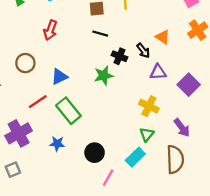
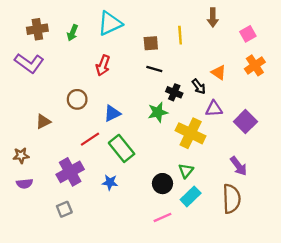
yellow cross: (149, 106) -> (191, 133), moved, size x1.4
green triangle: (147, 134) -> (186, 171), moved
black circle: (95, 153) -> (162, 184), moved
pink line: (108, 178) -> (162, 217), turned 36

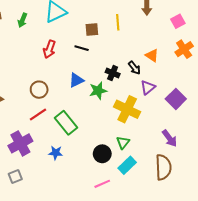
black line: (154, 69) -> (82, 48), moved
brown circle: (77, 99) -> (39, 90), moved
purple triangle: (214, 109) -> (148, 88), turned -35
blue triangle: (112, 113) -> (76, 80), moved

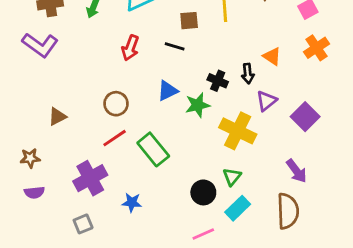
black arrow: (134, 68) -> (248, 74), turned 32
blue star: (56, 153) -> (132, 202), moved

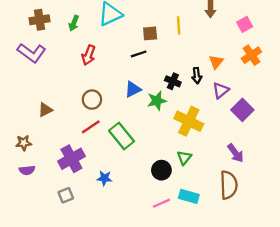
black line: (175, 46) -> (139, 54), turned -35
red arrow: (130, 48) -> (89, 55), moved
orange triangle: (272, 56) -> (216, 62), turned 35
purple triangle: (266, 101) -> (221, 90), moved
cyan rectangle: (238, 208) -> (189, 196), moved, turned 60

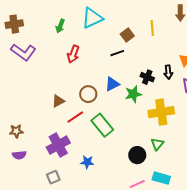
brown cross: (40, 20) -> (14, 24), moved
brown square: (150, 33) -> (127, 35), turned -32
brown circle: (92, 100) -> (88, 94), moved
brown triangle: (45, 110) -> (58, 101), moved
yellow cross: (189, 121) -> (161, 112), turned -35

